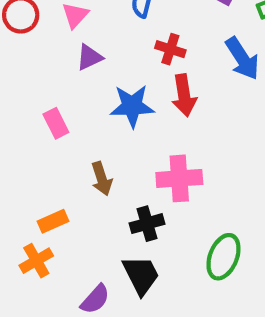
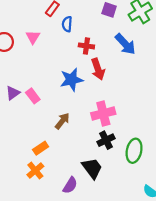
purple triangle: (89, 57) -> (13, 93), moved
brown arrow: (102, 179) -> (62, 121), turned -114
black cross: (147, 224) -> (106, 140), moved

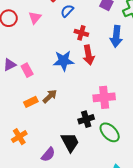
blue semicircle: (67, 24) -> (67, 11), turned 32
blue arrow: (125, 44) -> (116, 36), turned 40
pink cross: (103, 114) -> (104, 97), moved
orange rectangle: (41, 148) -> (31, 102), moved
green ellipse: (134, 151) -> (110, 132), turned -65

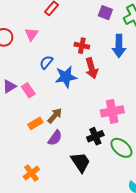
blue semicircle: (67, 11) -> (46, 62), moved
orange cross: (19, 137) -> (31, 173), moved
purple semicircle: (48, 155) -> (55, 138), moved

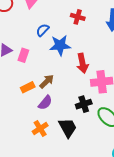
red arrow: (92, 68) -> (82, 63), moved
pink rectangle: (28, 90) -> (23, 55), turned 48
orange cross: (31, 173) -> (40, 129), moved

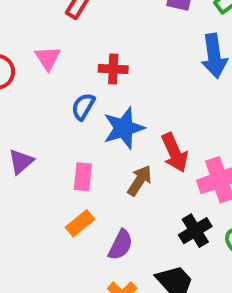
red cross: (78, 17) -> (113, 69), moved
pink rectangle: (23, 55) -> (83, 177), moved
brown arrow: (47, 81) -> (140, 181), moved

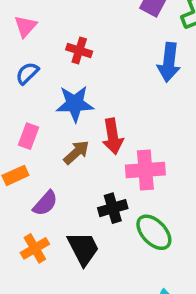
blue semicircle: (83, 106) -> (27, 73), moved

